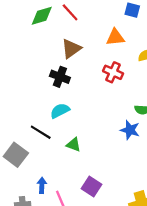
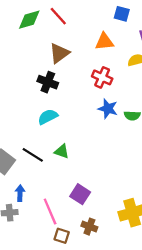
blue star: (130, 130) -> (108, 109), moved
black line: (41, 132) -> (33, 155), moved
blue arrow: (42, 185) -> (20, 193), moved

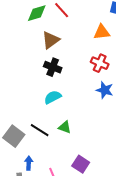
brown triangle: (59, 53) -> (51, 40), moved

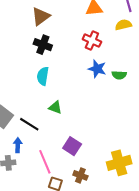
cyan semicircle: (53, 97) -> (43, 76), turned -54
black line: (40, 130) -> (29, 124), moved

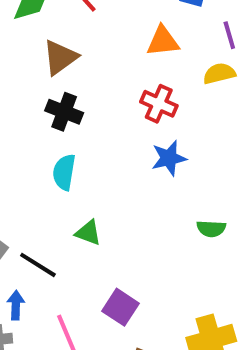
blue star: (97, 69) -> (169, 158), turned -30
green semicircle: (119, 75) -> (211, 229), moved

